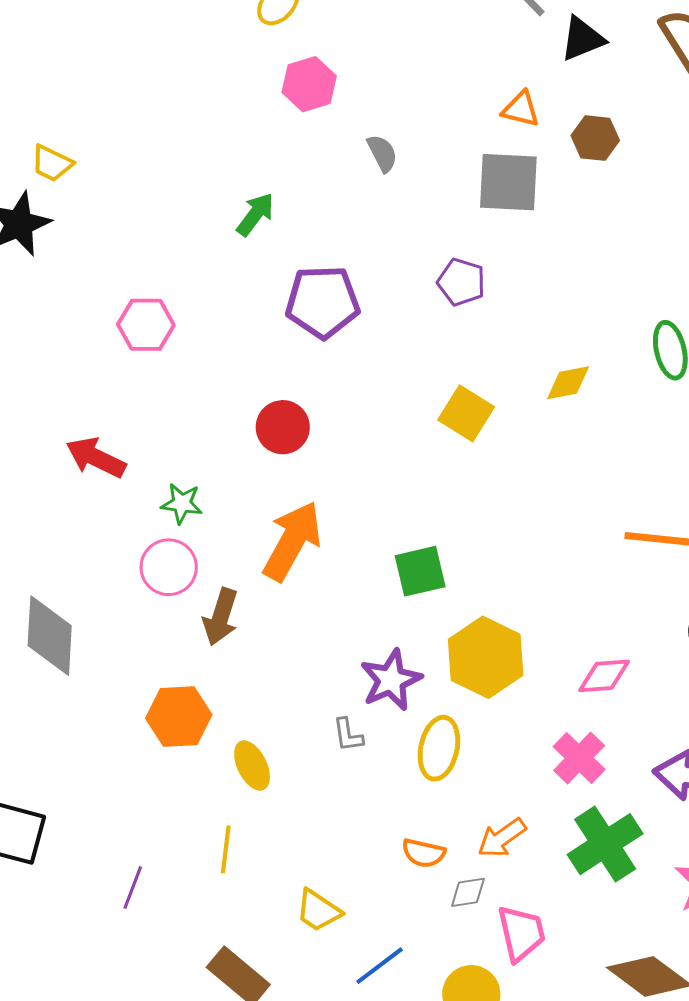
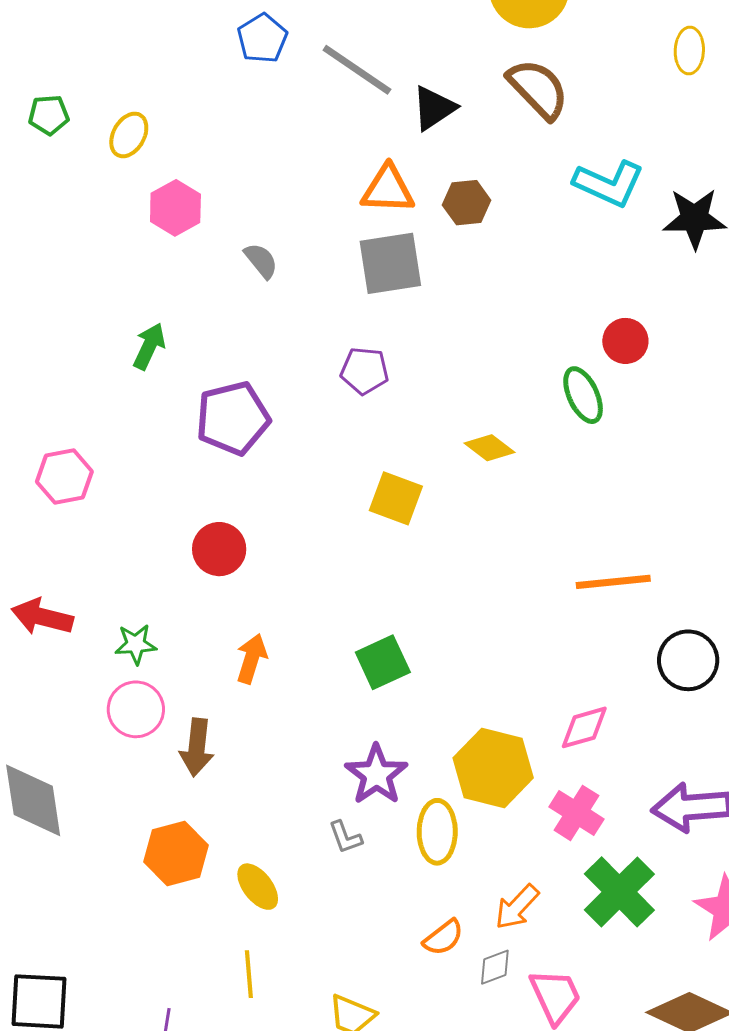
orange triangle: (521, 109) -> (388, 189), size x1.4
yellow diamond: (568, 383) -> (490, 448), turned 60
orange arrow: (292, 541) -> (252, 659), size x0.6
yellow hexagon: (486, 657) -> (493, 768), moved
orange semicircle: (424, 853) -> (443, 938), turned -39

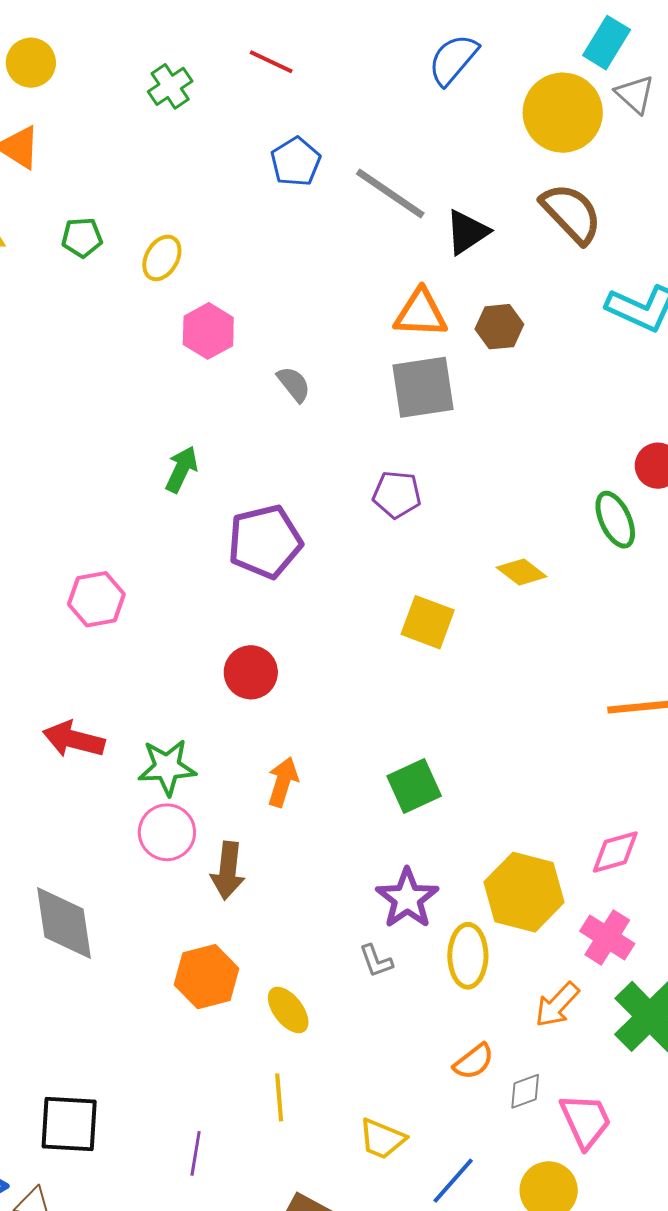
green star: (136, 644) -> (167, 767), size x1.4
orange arrow: (517, 907) -> (557, 1005), moved

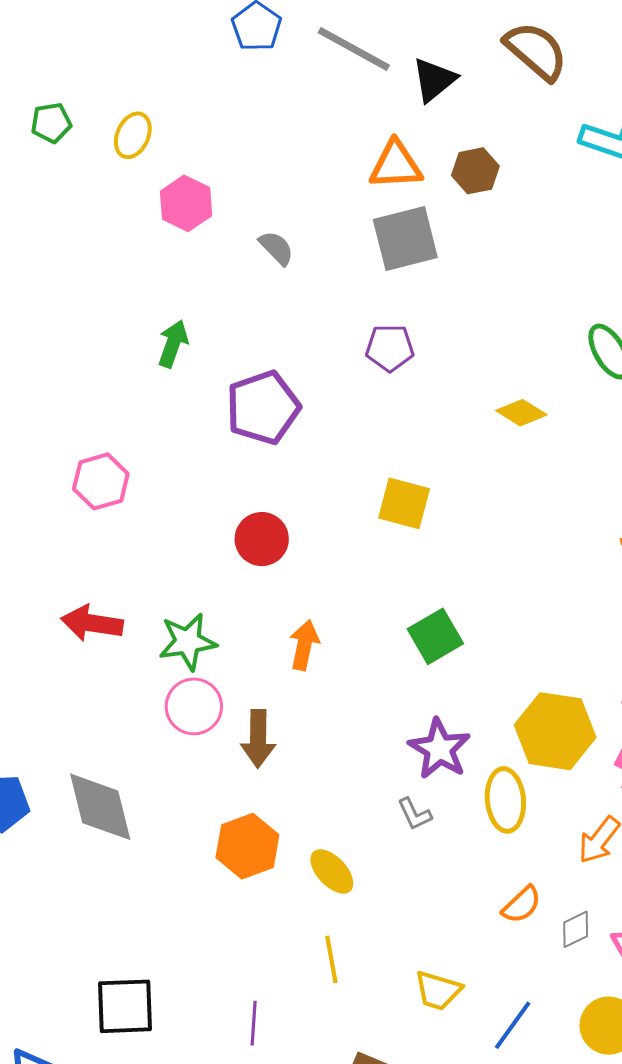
yellow square: (428, 622) -> (404, 503), moved

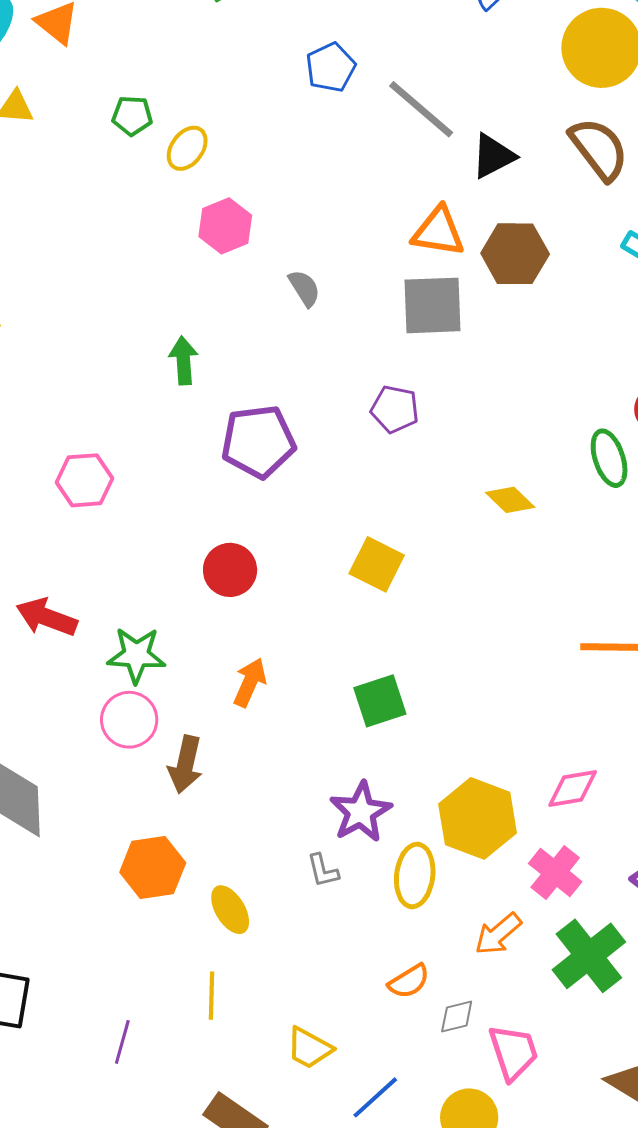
green pentagon: (51, 123) -> (132, 116), moved
brown hexagon: (475, 171) -> (515, 254), size x1.4
green arrow: (173, 344) -> (183, 360), turned -36

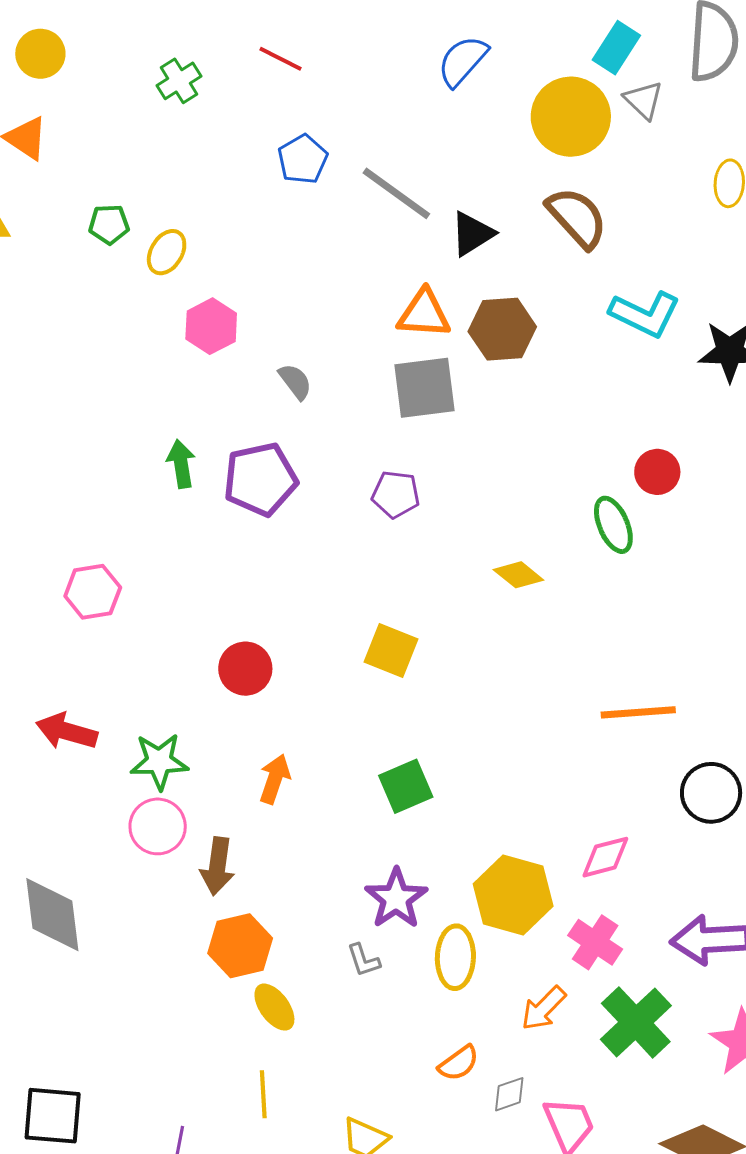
purple pentagon: (258, 441) -> (260, 479), moved
orange hexagon: (153, 868) -> (240, 946), moved

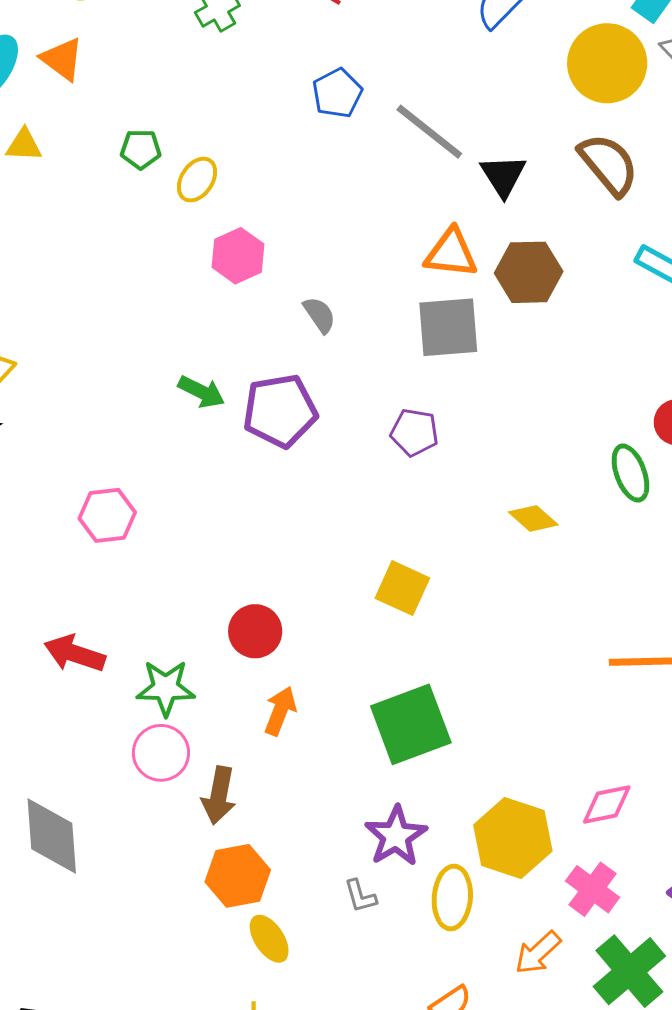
black triangle: (472, 234) -> (503, 176), turned -33
green arrow: (181, 464) -> (201, 392), turned 123
red circle: (245, 669) -> (255, 631), moved
green square: (406, 786) -> (411, 724), size x1.5

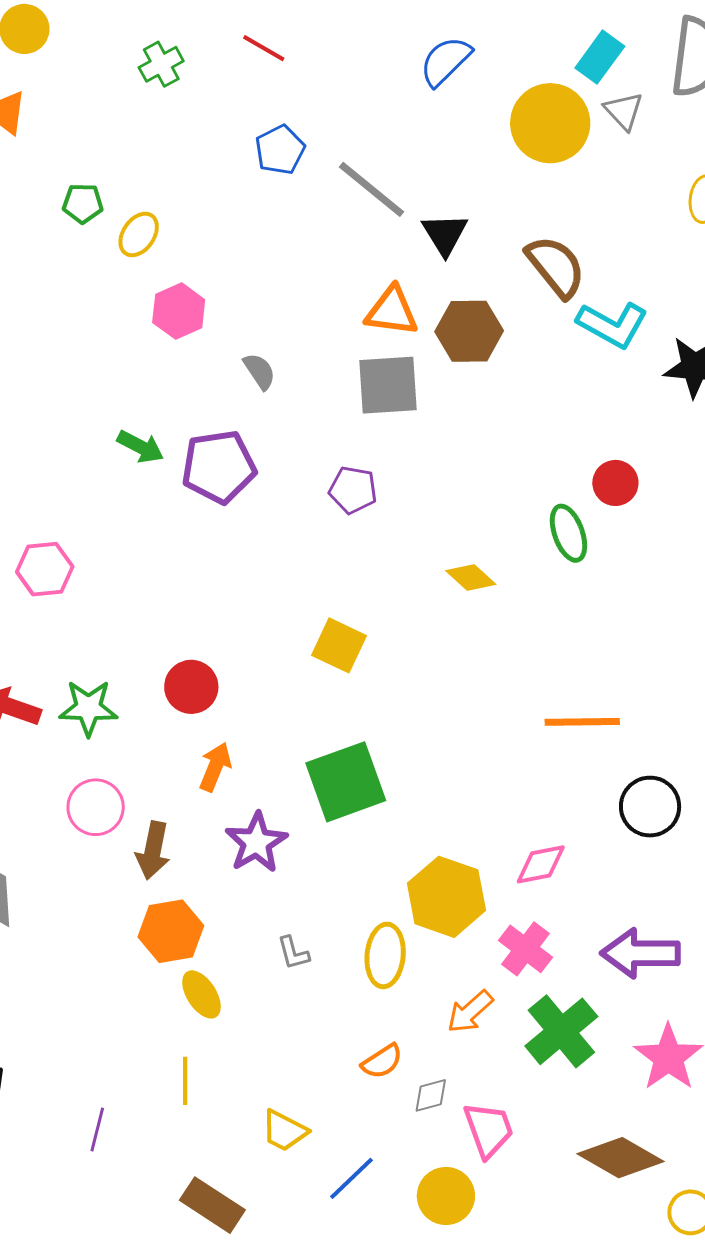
brown semicircle: (609, 164) -> (556, 267), moved
green star: (166, 688) -> (88, 708), moved
purple star: (396, 836) -> (256, 842), moved

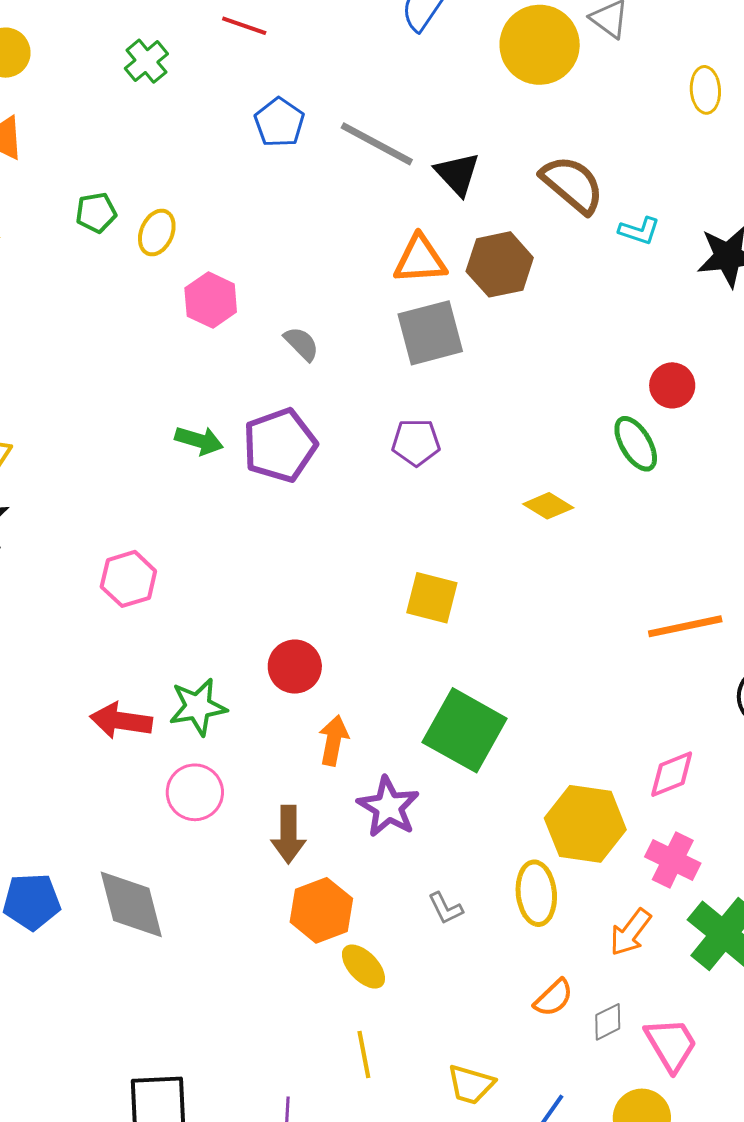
cyan L-shape: (613, 325) -> (639, 231), size x0.6
green square: (346, 782) -> (465, 730), turned -30
pink circle: (96, 807) -> (195, 792), moved

